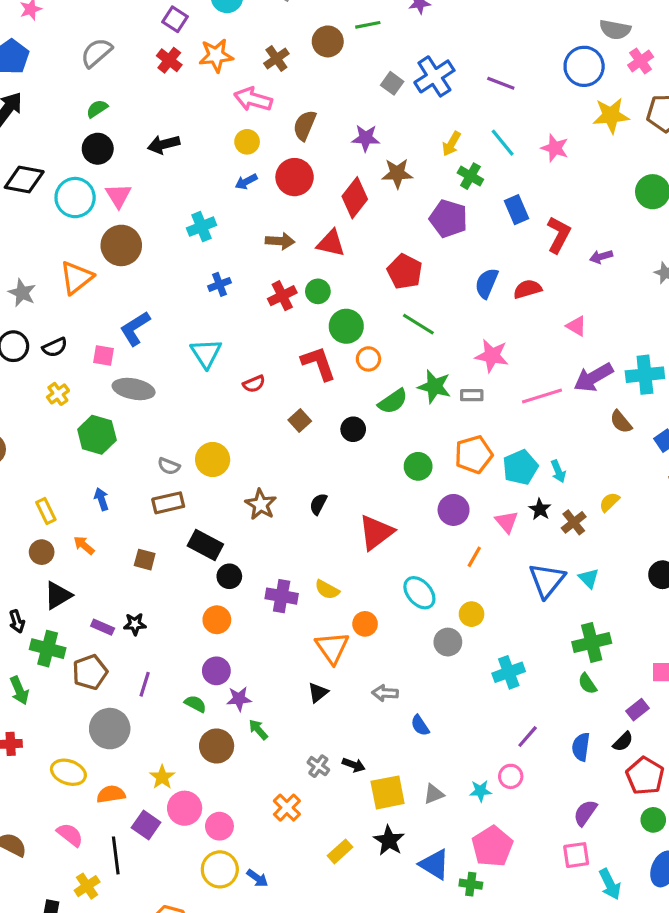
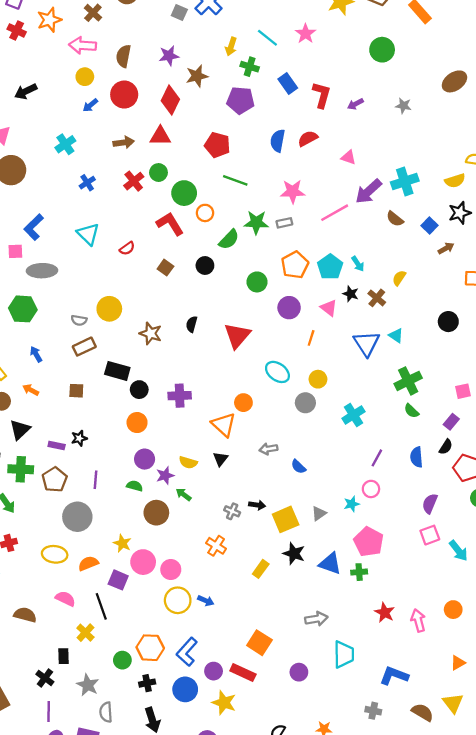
pink star: (555, 148) -> (306, 34), turned 30
yellow semicircle: (327, 590) -> (188, 462), moved

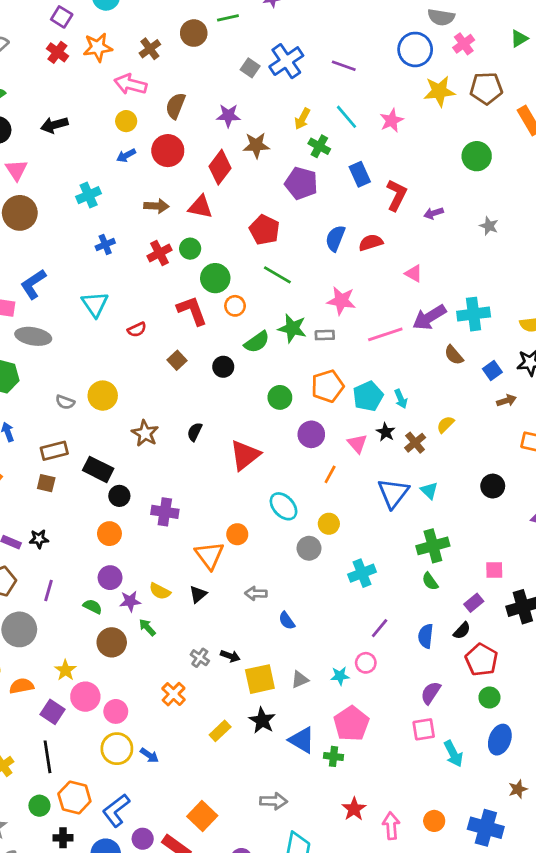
brown rectangle: (84, 347) -> (54, 451), moved
black line: (101, 606) -> (48, 757), moved

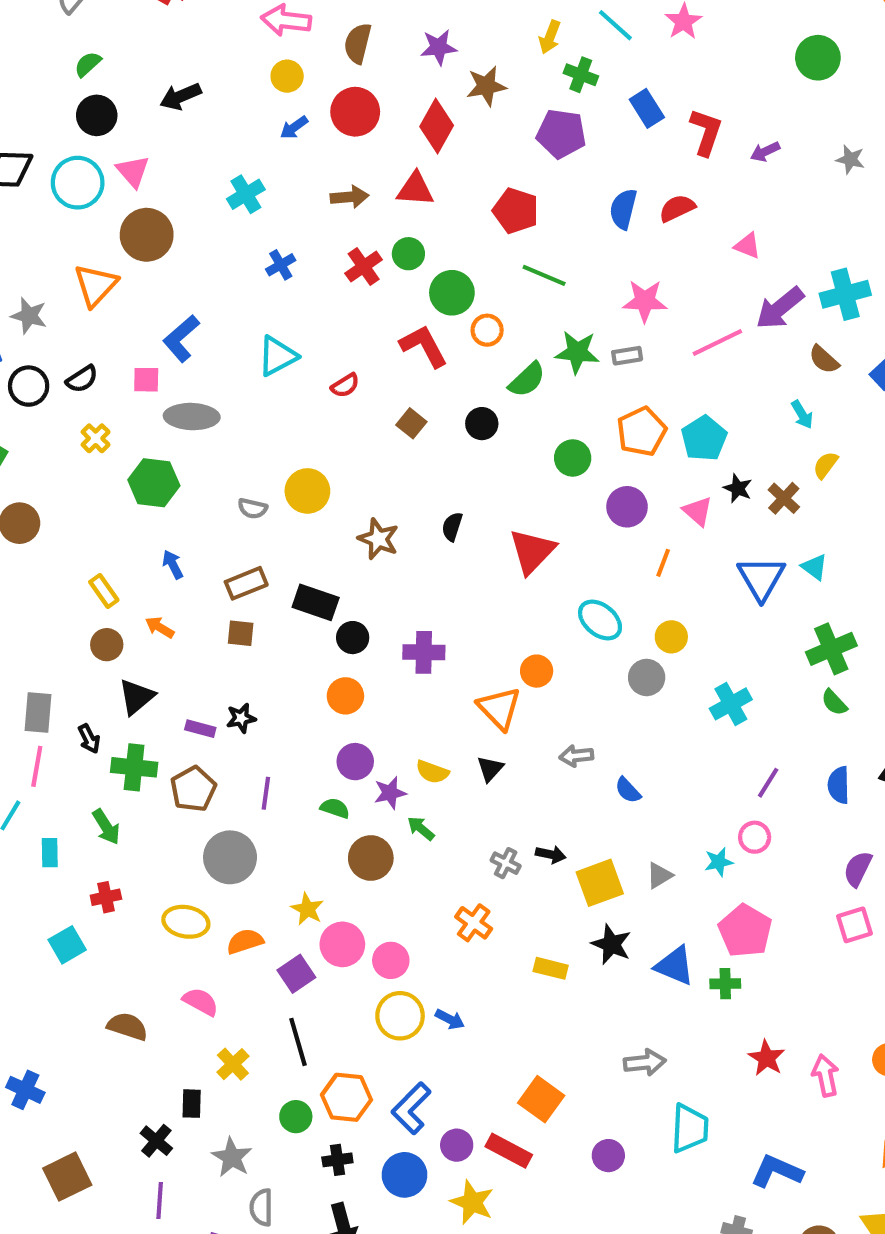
cyan triangle: (95, 304) -> (277, 356), turned 44
cyan arrow: (401, 399) -> (802, 415), moved
purple square: (52, 712) -> (296, 974), turned 30
yellow rectangle: (220, 731) -> (551, 968), turned 65

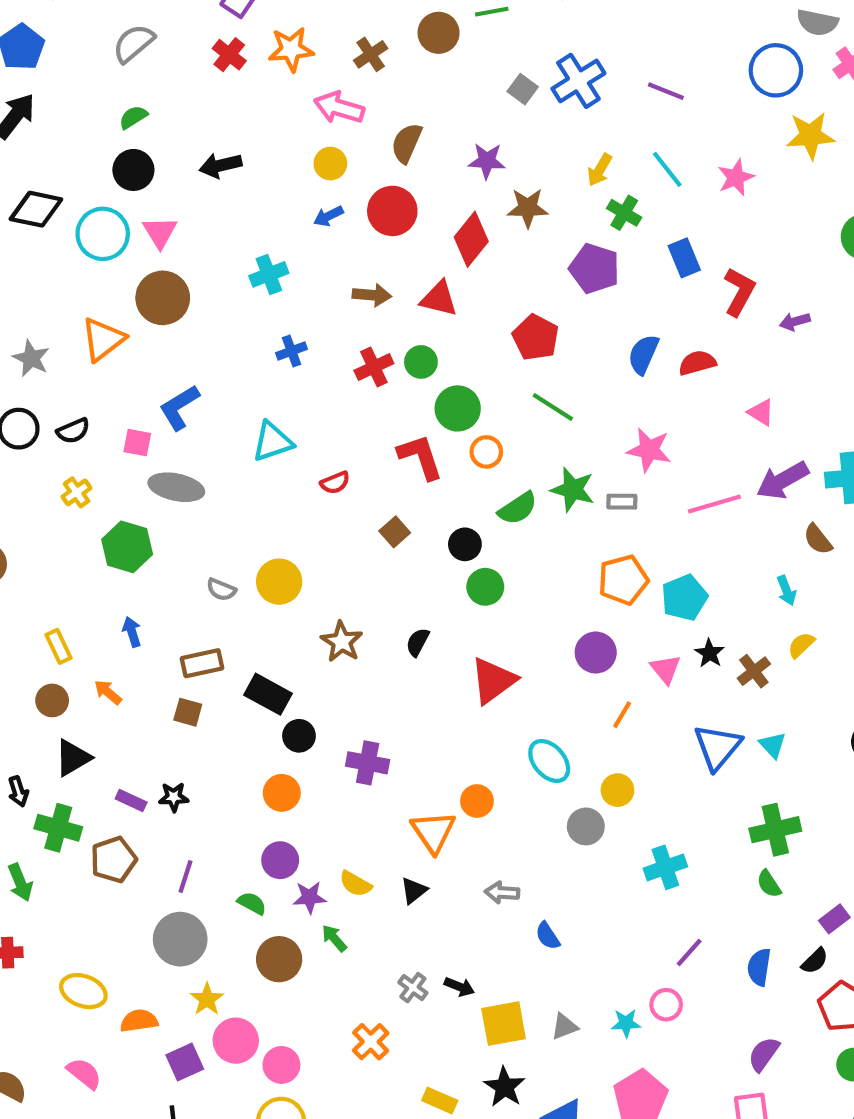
green circle: (573, 458) -> (485, 587), moved
gray circle: (230, 857) -> (180, 939), moved

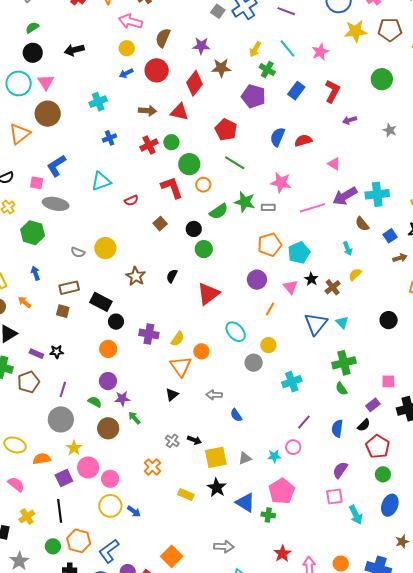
blue rectangle: (684, 258) -> (296, 91), turned 60
red L-shape: (739, 292) -> (332, 91), moved
yellow semicircle: (355, 884) -> (178, 339), moved, turned -84

